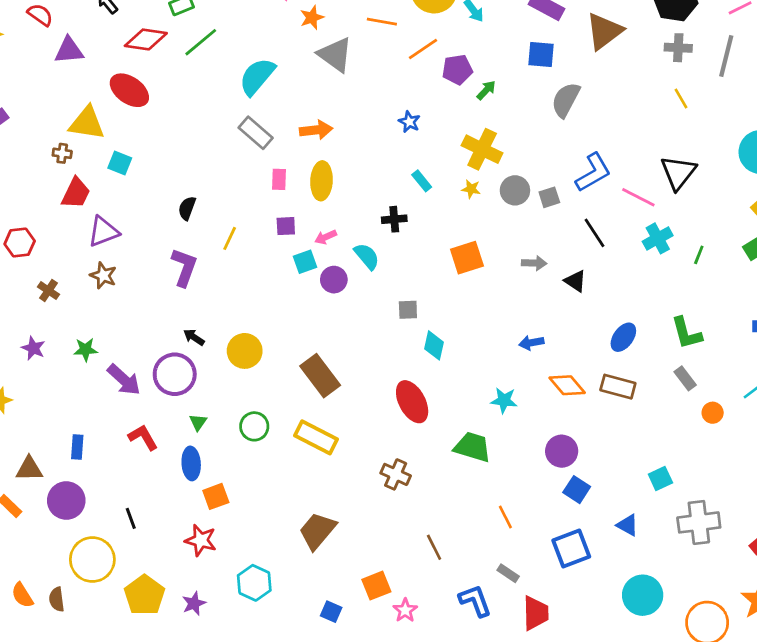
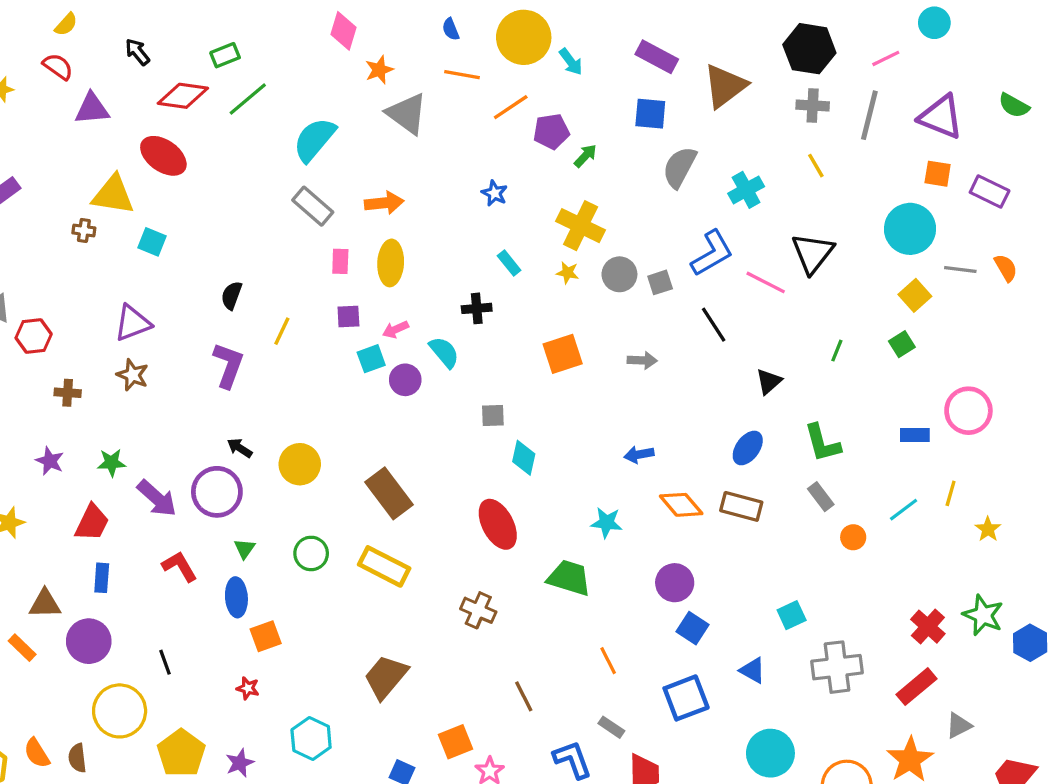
red trapezoid: (76, 193) -> (92, 523), moved
cyan cross: (658, 238) -> (746, 190), moved
black triangle: (575, 281) -> (769, 381), moved, turned 45
brown cross: (48, 291) -> (68, 393), turned -30
red star: (201, 540) -> (248, 688), size x0.6

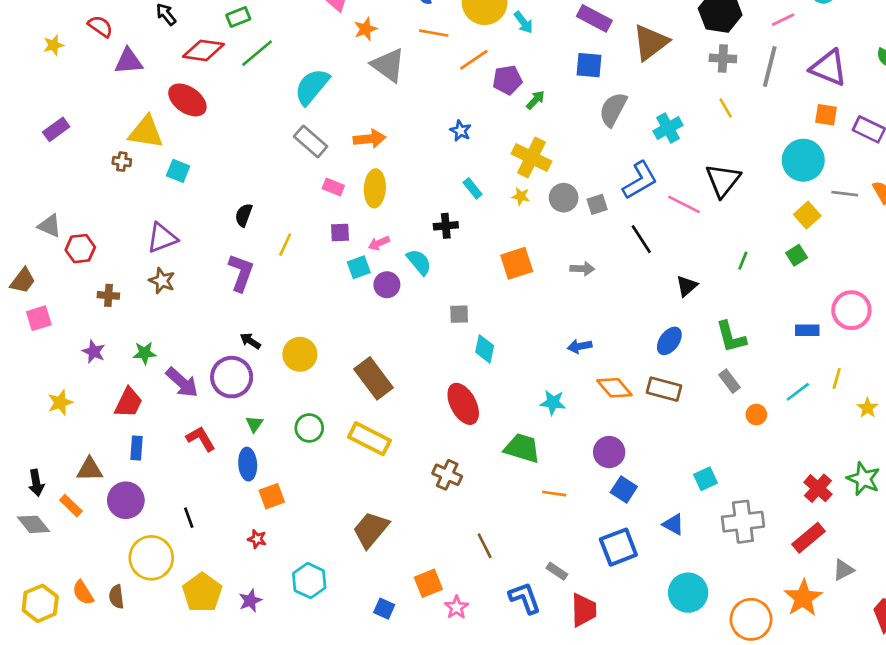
pink rectangle: (340, 261) -> (333, 187), turned -70
orange line: (608, 661) -> (554, 494), moved, turned -55

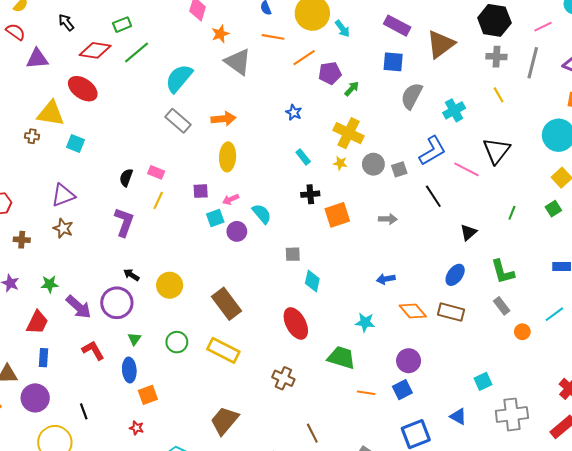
pink rectangle: (333, 187) -> (156, 172), moved
black cross: (446, 226) -> (310, 194), moved
blue square: (624, 490) -> (402, 390), moved, turned 30

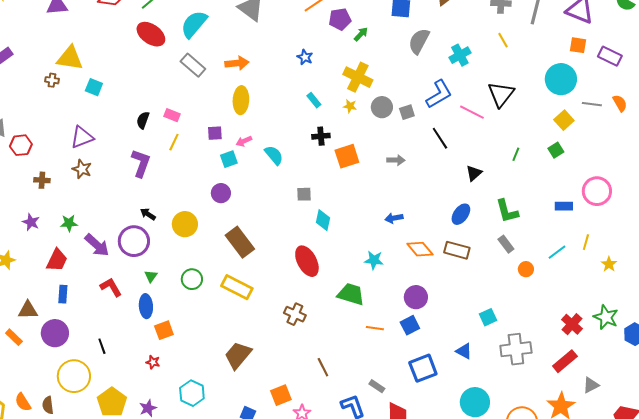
red ellipse: (83, 89) -> (151, 34), moved
purple circle: (237, 231) -> (221, 193), moved

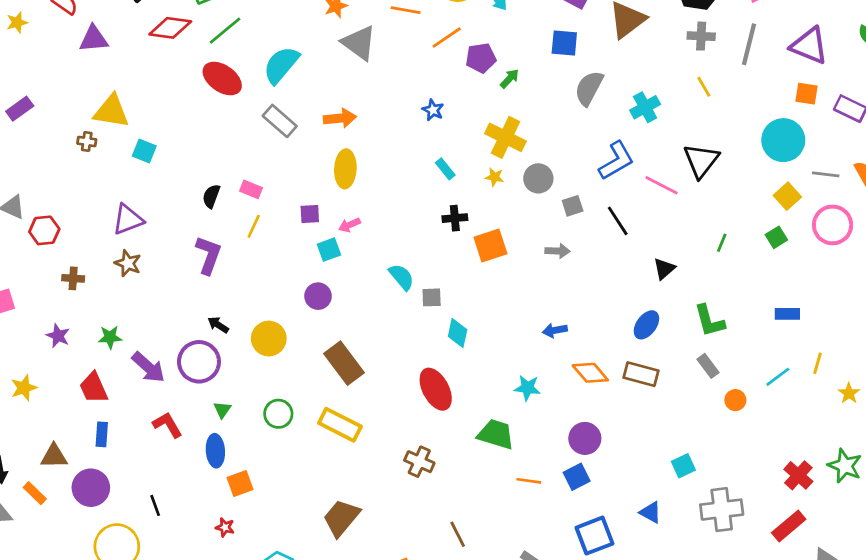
gray square: (407, 112) -> (573, 206), moved
cyan semicircle: (274, 155) -> (401, 277), moved
pink circle: (597, 191) -> (833, 225), moved
red trapezoid: (57, 260) -> (94, 388), turned 130

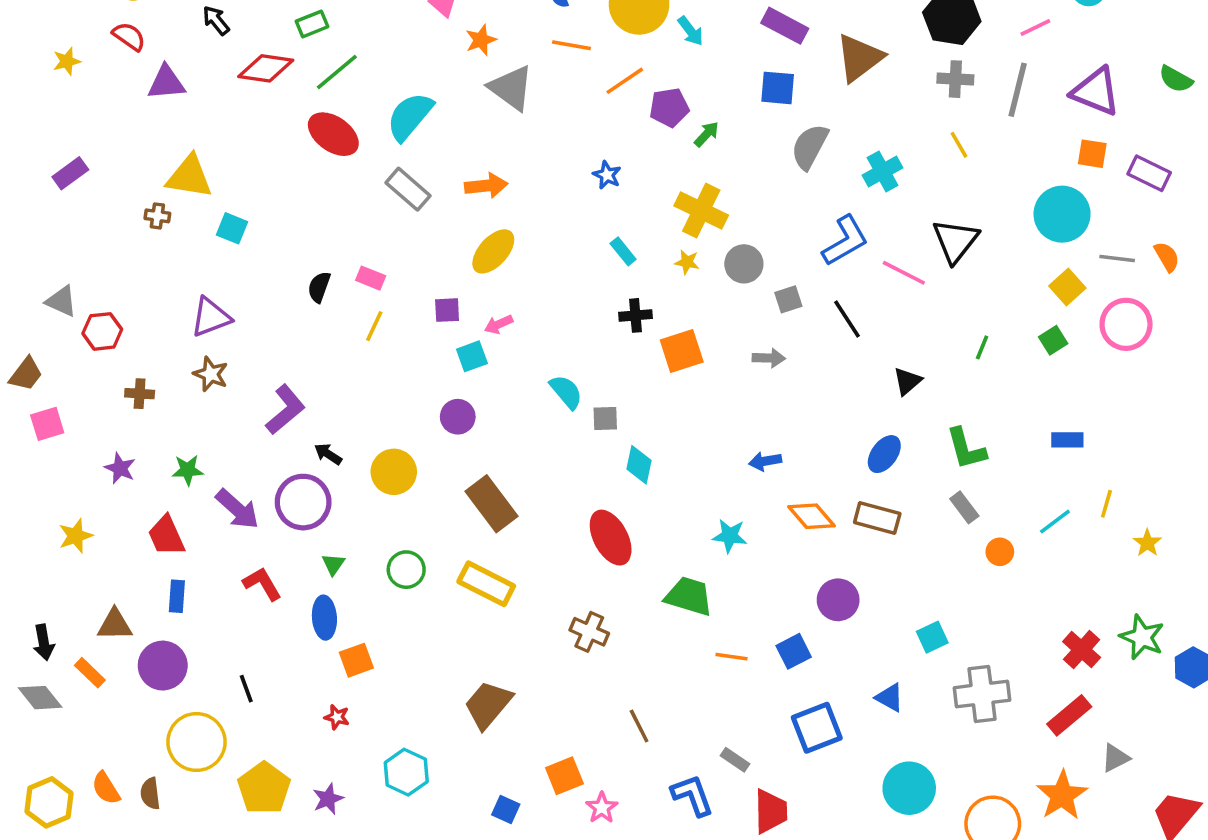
yellow ellipse: (345, 169) -> (493, 251), turned 39
purple L-shape: (209, 255) -> (285, 410), moved, turned 30
purple circle: (585, 438) -> (838, 600), moved

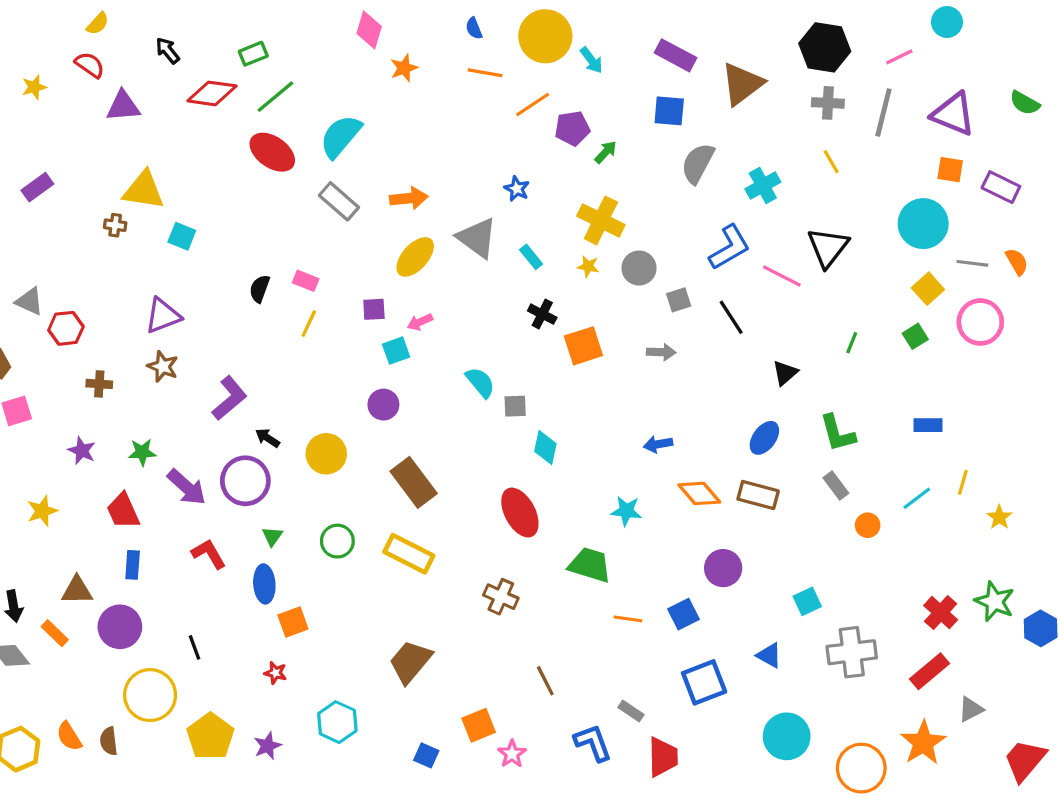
gray triangle: (511, 88) -> (477, 238), moved
black cross: (635, 315) -> (542, 314), turned 32

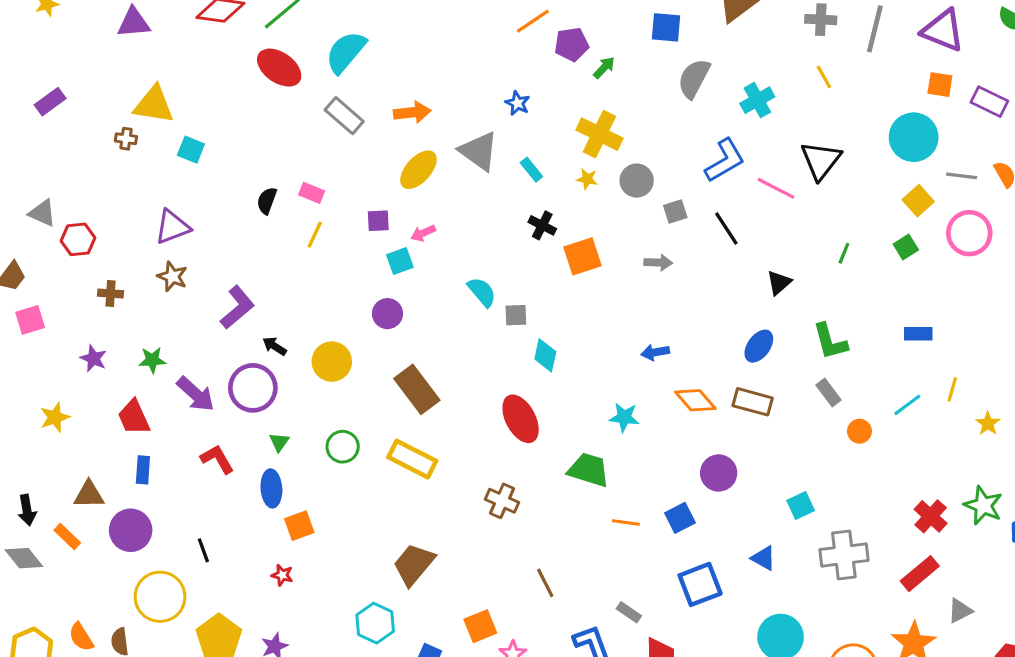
cyan hexagon: (337, 722) -> (375, 623), moved

